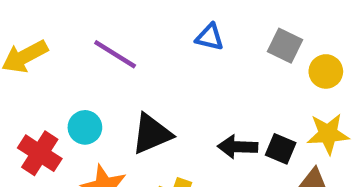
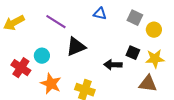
black triangle: (152, 134) -> (76, 47), moved
black square: (281, 149) -> (133, 53), moved

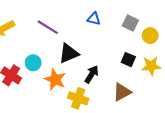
black arrow: (113, 65) -> (92, 74), moved, turned 120
orange star: (51, 84) -> (55, 79), moved
brown triangle: (148, 84) -> (122, 92), moved, turned -36

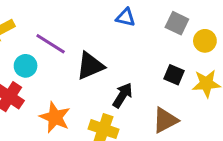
purple line: (48, 27) -> (51, 44), moved
cyan circle: (33, 63) -> (26, 66), moved
orange star: (55, 79) -> (55, 117), moved

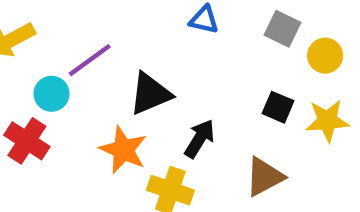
purple line: (51, 44) -> (90, 60), turned -68
orange star: (55, 117) -> (123, 150), moved

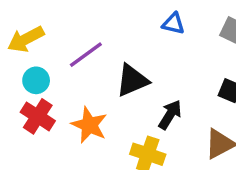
cyan circle: (52, 94) -> (36, 80), moved
orange star: (123, 150) -> (89, 125), moved

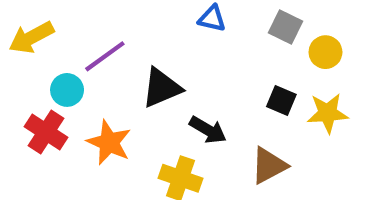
cyan circle: (36, 80) -> (67, 90), moved
black arrow: (170, 115) -> (208, 130), turned 88

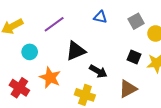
gray square: (286, 27) -> (136, 21), turned 35
purple line: (105, 56) -> (54, 24), moved
red cross: (46, 132) -> (19, 88), moved

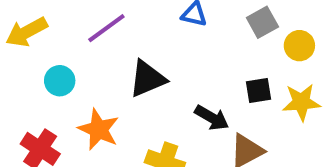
black square: (134, 57) -> (258, 90), turned -32
black arrow: (98, 71) -> (212, 118), moved

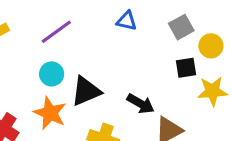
black triangle: (147, 79) -> (86, 91), moved
cyan circle: (60, 81) -> (52, 74), moved
black square: (258, 90) -> (186, 68), moved

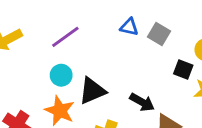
gray square: (181, 27) -> (159, 34), moved, turned -30
black square: (186, 68) -> (183, 70), turned 30

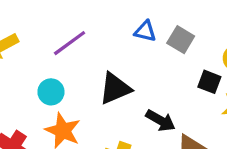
cyan circle: (61, 75) -> (51, 92), moved
black triangle: (92, 91) -> (115, 89), moved

